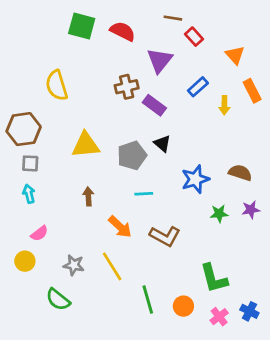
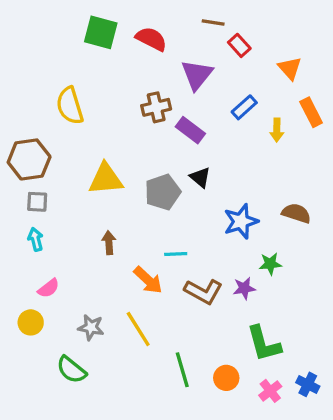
cyan line: (144, 194) -> (176, 254), moved
purple star: (251, 210) -> (244, 288), moved

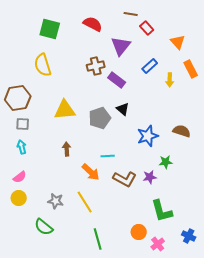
green square: (101, 32) -> (50, 29), moved
pink semicircle: (49, 288) -> (20, 177), moved
green line: (182, 370) -> (98, 239), moved
pink cross: (270, 391) -> (158, 244), moved

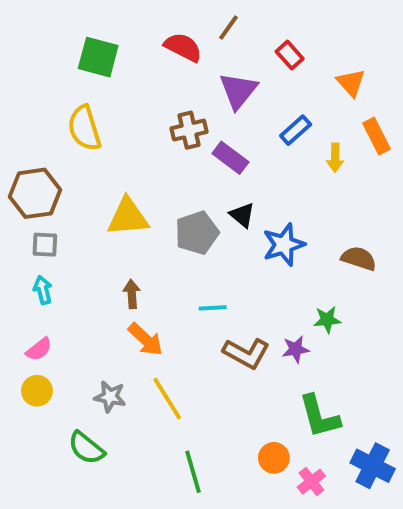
brown line: (131, 14) -> (228, 27), moved, turned -64
blue star: (148, 136) -> (284, 245), moved
orange arrow: (91, 172) -> (146, 339), moved
blue cross: (189, 236) -> (373, 466), size x1.5

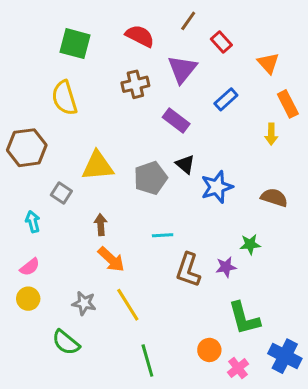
brown line: (228, 27) -> (188, 21), moved
brown cross: (189, 130) -> (135, 84), moved
yellow arrow: (335, 158) -> (271, 134), moved
gray square: (45, 245) -> (61, 193), moved, turned 30
brown L-shape: (246, 353) -> (188, 270), turned 80

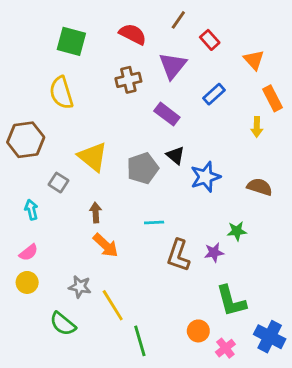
yellow triangle: (98, 166) -> (93, 157), turned 44
yellow line: (128, 305) -> (113, 305), moved

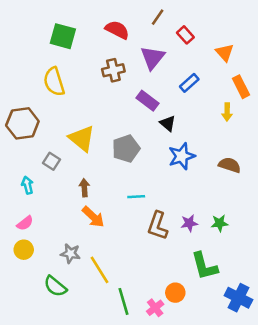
black triangle: (175, 155) -> (168, 123), moved
green star: (237, 231) -> (220, 223), moved
pink cross: (225, 348) -> (155, 308), moved

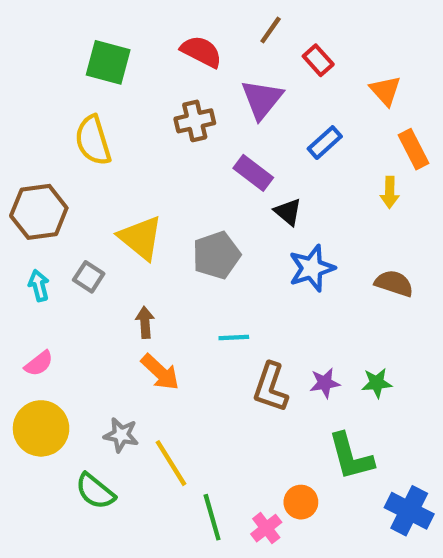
cyan arrow: (27, 185) -> (39, 285), moved
pink semicircle: (25, 223) -> (39, 363), moved
yellow circle: (24, 250) -> (41, 428), size x1.6

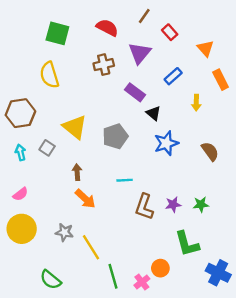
yellow arrow: (390, 192) -> (196, 103), moved
brown semicircle: (394, 283) -> (210, 151), turned 36
green semicircle: (95, 491) -> (51, 280), moved

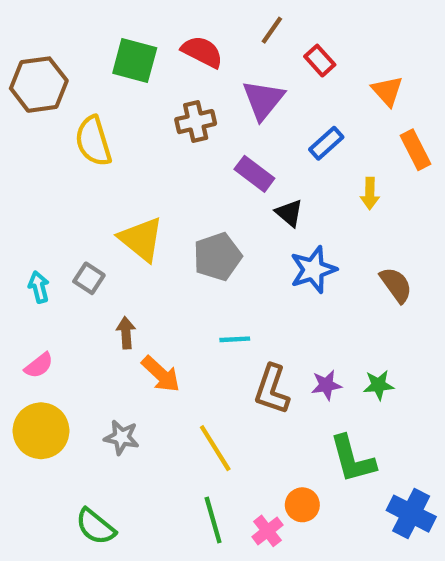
green square: (57, 33) -> (135, 61), moved
brown hexagon: (20, 113) -> (39, 85), moved
brown arrow: (77, 172) -> (126, 333), moved
yellow line: (91, 247) -> (215, 448), moved

